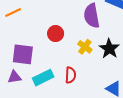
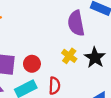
red circle: (56, 34) -> (32, 64), moved

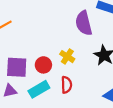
yellow cross: (69, 56) -> (67, 57), moved

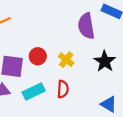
red circle: (43, 65) -> (38, 56), moved

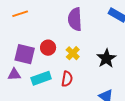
purple semicircle: (86, 26) -> (75, 19), moved

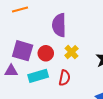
purple semicircle: (75, 19) -> (59, 25), moved
red circle: (48, 48) -> (46, 53), moved

